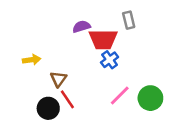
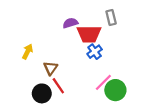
yellow arrow: (32, 60) -> (27, 52), turned -56
green circle: (150, 98) -> (115, 90), moved

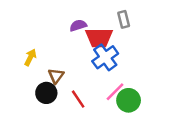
blue cross: (95, 52) -> (105, 57), size x1.5
red line: (58, 86) -> (78, 99), moved
black circle: (42, 93) -> (46, 93), moved

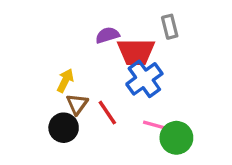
yellow arrow: (30, 57) -> (65, 81), moved
pink line: (115, 92) -> (158, 126), turned 60
red line: (78, 99) -> (107, 113), moved

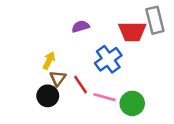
gray rectangle: (170, 27) -> (155, 20), moved, size x1.5
red trapezoid: (136, 52) -> (132, 32), moved
pink line: (158, 126) -> (104, 97), moved

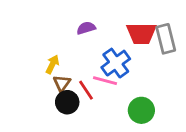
gray rectangle: (155, 20) -> (166, 39), moved
black circle: (48, 96) -> (67, 102), moved
pink line: (104, 97) -> (105, 81), moved

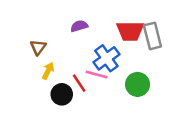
yellow arrow: (52, 64) -> (48, 71), moved
brown triangle: (62, 83) -> (38, 47), moved
green circle: (141, 110) -> (138, 84), moved

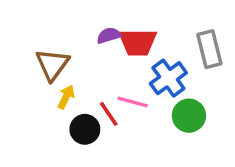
red trapezoid: (130, 31) -> (138, 42), moved
brown triangle: (38, 47) -> (52, 64), size x1.5
blue cross: (106, 58) -> (168, 78), moved

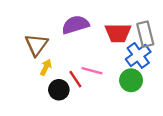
purple semicircle: (109, 35) -> (75, 25), size x1.6
red trapezoid: (138, 42) -> (118, 33), moved
blue cross: (168, 78) -> (138, 55), moved

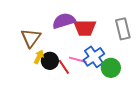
red trapezoid: (118, 33) -> (85, 28), moved
blue cross: (138, 55) -> (94, 57), moved
black circle: (59, 90) -> (50, 61), moved

